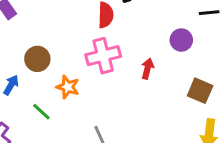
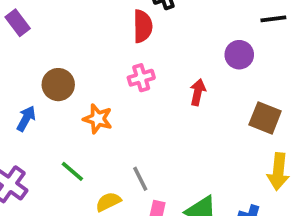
pink cross: (103, 56) -> (141, 78), size x0.6
green line: (41, 112) -> (72, 171), moved

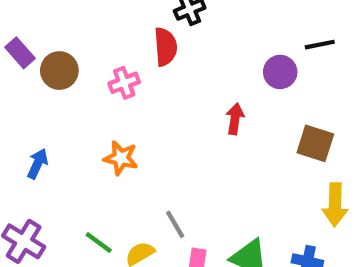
black line: (273, 19) -> (320, 45), moved
pink cross: (141, 78) -> (124, 83), moved
brown circle: (58, 85) -> (59, 71), moved
green line: (72, 171) -> (99, 242), moved

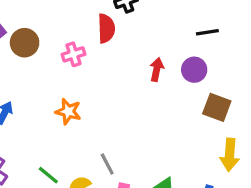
black line: (320, 45) -> (207, 32), moved
purple circle: (280, 72) -> (194, 70), moved
red arrow: (235, 119) -> (157, 69), moved

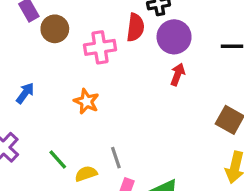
pink cross: (73, 54) -> (100, 47), size x1.4
purple circle: (194, 70) -> (174, 37), moved, size x1.4

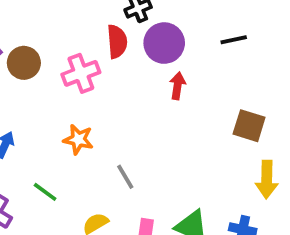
gray line: (116, 158) -> (125, 177), moved
green line: (58, 159) -> (45, 192), moved

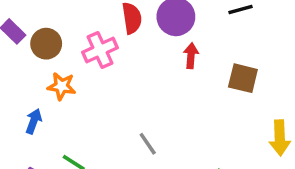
brown square: (249, 126) -> (243, 78), moved
orange star: (78, 139) -> (62, 86), moved

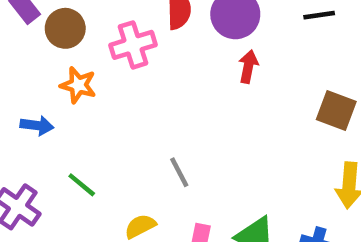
brown square: (243, 78) -> (336, 110), moved
blue arrow: (34, 121) -> (37, 125), turned 70

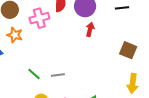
gray line: (179, 172) -> (58, 75), turned -72
green line: (82, 185) -> (34, 74), moved

